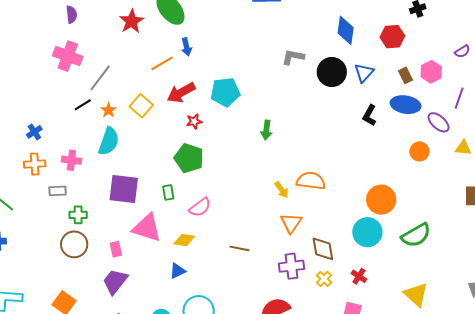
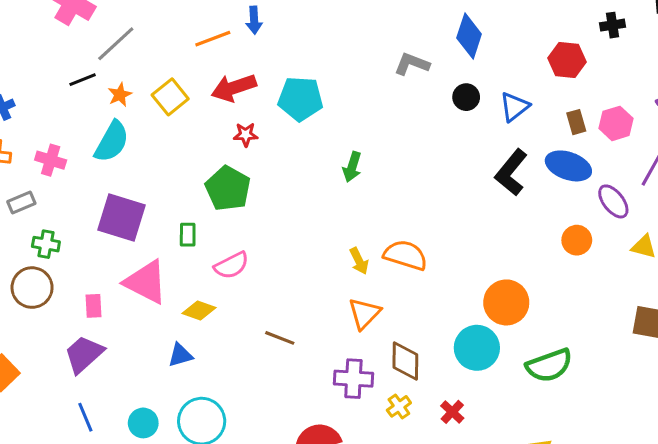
blue diamond: (346, 30) -> (469, 36), moved
black circle: (332, 72) -> (466, 97), size x0.6
black L-shape: (369, 115) -> (511, 172), size x1.4
gray rectangle: (58, 191) -> (21, 202), turned -30

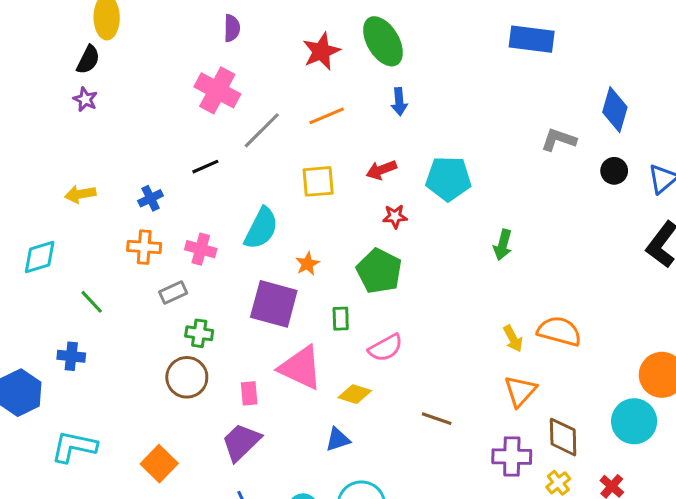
orange line: (213, 39) -> (327, 116), moved
black line: (83, 80) -> (205, 167), moved
red arrow: (234, 88) -> (381, 170), size x0.7
orange star: (120, 95) -> (307, 264), moved
yellow square: (170, 97) -> (318, 181), turned 36

